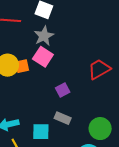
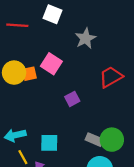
gray star: (44, 36) -> (85, 38), moved
gray rectangle: (63, 118) -> (94, 140), moved

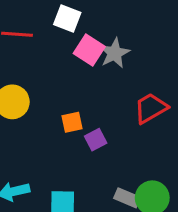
pink square: (51, 64) -> (89, 50), moved
orange square: (29, 74) -> (72, 122), moved

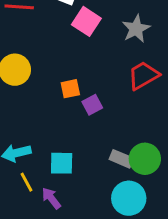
gray star: (114, 53) -> (136, 29), moved

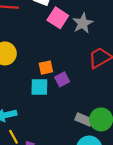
gray star: (136, 29) -> (83, 23), moved
cyan square: (62, 163) -> (39, 87), moved

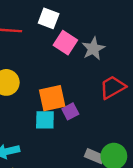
orange square: (46, 68) -> (52, 98), size x1.6

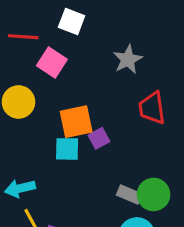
pink square: (65, 43) -> (52, 62), moved
red trapezoid: (113, 87) -> (152, 108), turned -68

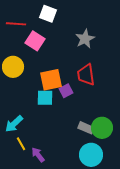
red trapezoid: (152, 108) -> (86, 75), moved
cyan arrow: (20, 188) -> (14, 124), turned -30

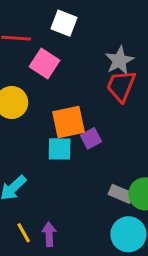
red trapezoid: (86, 75) -> (121, 86), moved, turned 30
yellow line: (21, 144) -> (24, 233), moved
purple arrow: (38, 155) -> (49, 234), turned 35

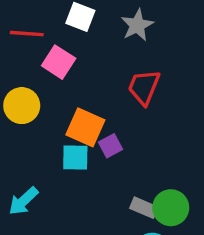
gray star: (119, 61) -> (137, 25), moved
orange square: (69, 122) -> (85, 127), turned 36

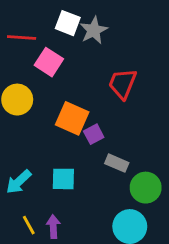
gray star: (137, 25) -> (94, 30), moved
cyan square: (75, 157) -> (63, 179), moved
gray rectangle: (144, 208) -> (117, 163), moved

